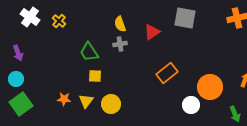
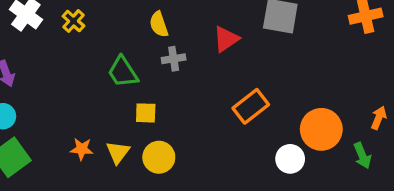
yellow semicircle: (120, 24) -> (159, 24), moved
yellow square: (95, 76) -> (146, 113), moved
green arrow: (235, 114) -> (362, 156), moved

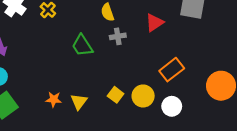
yellow square: (146, 113) -> (116, 95), moved, turned 35
yellow circle: (159, 157) -> (143, 96), moved
white circle: (290, 159) -> (172, 106), moved

